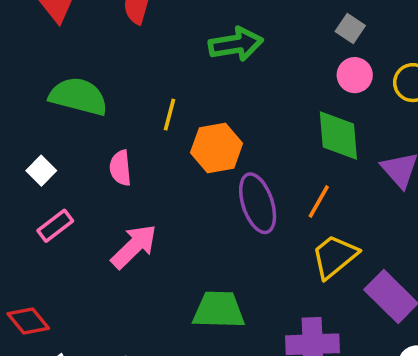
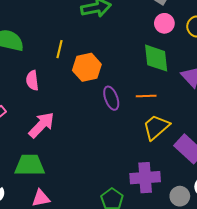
orange line: (319, 202) -> (146, 96), turned 60
purple ellipse: (258, 203) -> (111, 98), size x0.7
green trapezoid: (219, 310) -> (30, 165), moved

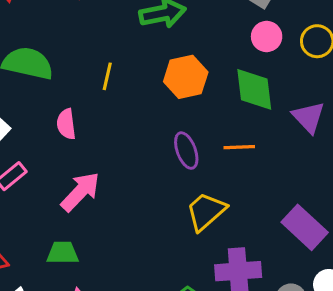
orange hexagon: (87, 67) -> (186, 77), moved
yellow trapezoid: (156, 127) -> (206, 211), moved
green trapezoid: (30, 165) -> (63, 253), size x0.7

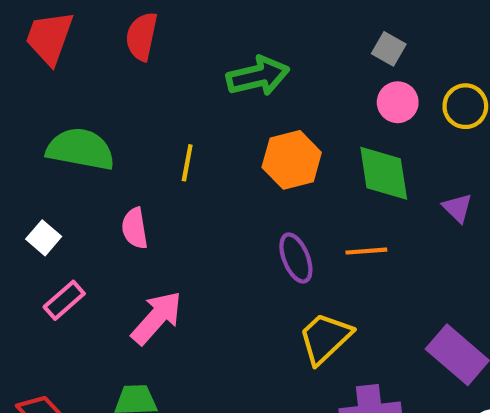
purple triangle: (309, 117) -> (457, 208), size x0.7

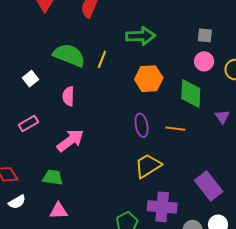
gray square: (389, 49) -> (205, 35), turned -35
green semicircle: (81, 149) -> (69, 55), moved
yellow line: (187, 163) -> (102, 59), moved
white square: (44, 238) -> (30, 79), moved

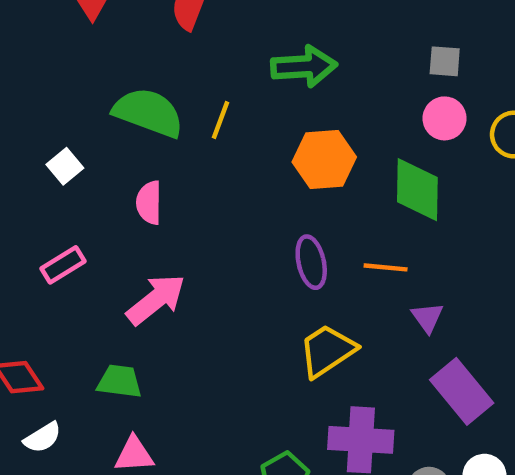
purple triangle: (222, 117) -> (427, 317), moved

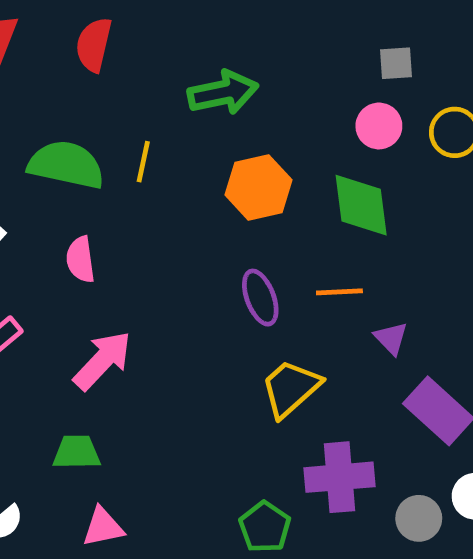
gray square: (445, 61) -> (396, 63), moved

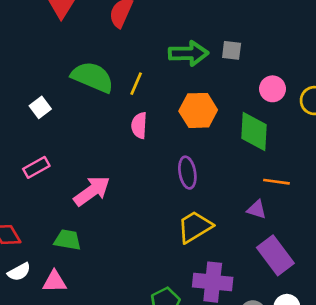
gray square: (396, 63) -> (232, 50), moved
pink semicircle: (80, 260) -> (139, 125), moved
orange line: (339, 292) -> (276, 182), moved
purple triangle: (391, 338) -> (257, 209), turned -40
pink triangle: (103, 527) -> (54, 282), moved

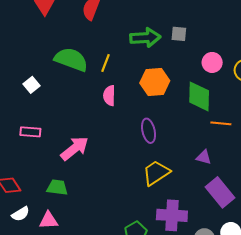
pink rectangle: (36, 167) -> (30, 132), turned 36
orange line: (276, 182) -> (221, 123), moved

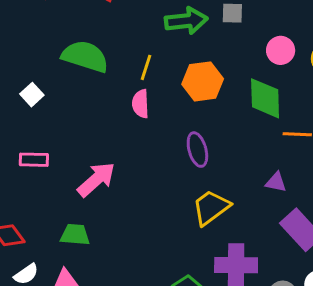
yellow line: (106, 63) -> (146, 67), moved

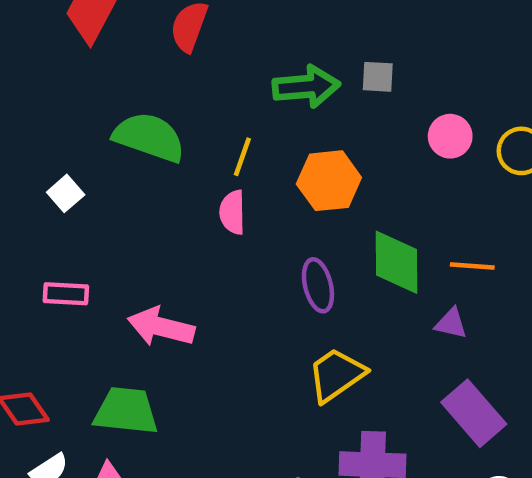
green diamond: (265, 98) -> (396, 262), moved
pink arrow: (96, 179) -> (161, 327), turned -126
purple triangle: (276, 182) -> (451, 324), moved
green trapezoid: (75, 235) -> (126, 411), size x1.4

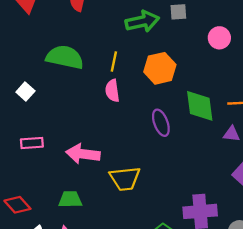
yellow trapezoid: (336, 375) -> (125, 179), moved, turned -144
green trapezoid: (126, 411) -> (70, 199), size x0.7

